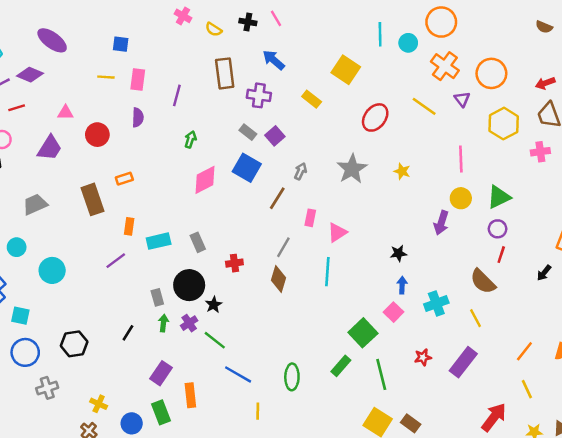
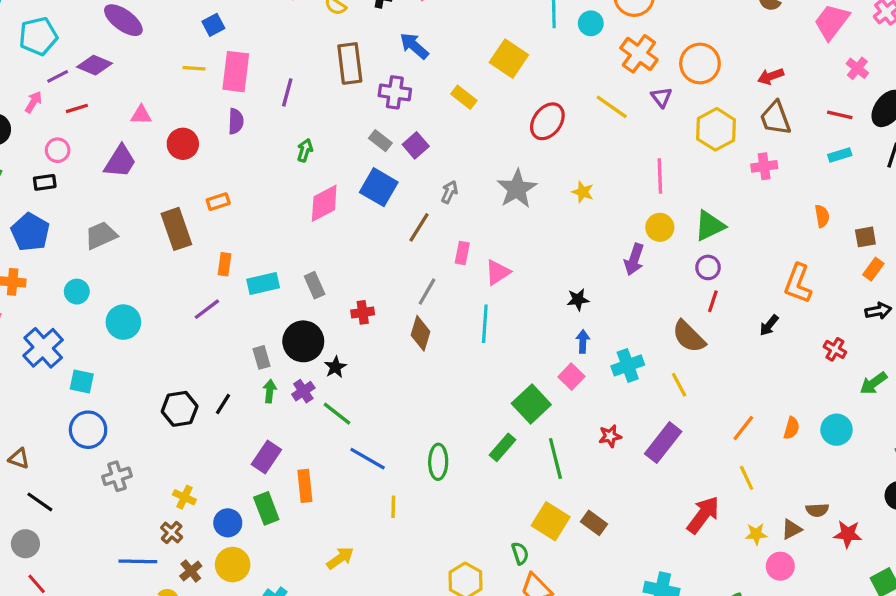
blue square: (121, 44) -> (213, 25), turned -35
pink rectangle: (138, 80) -> (236, 72), size x1.4
black hexagon: (74, 344) -> (180, 409), moved

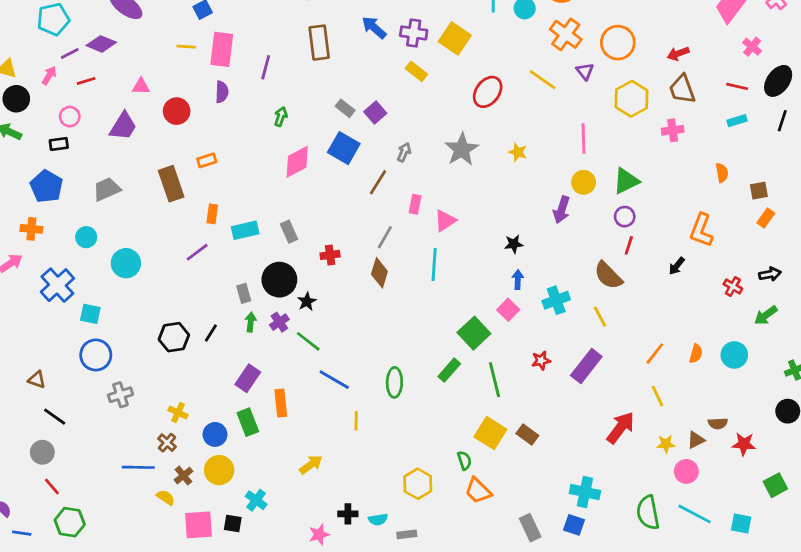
purple cross: (395, 92) -> (414, 33), moved
black arrow: (878, 311) -> (770, 274), moved

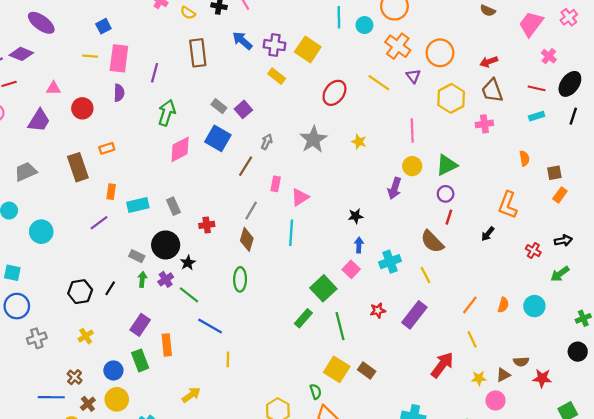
green arrow: (281, 117) -> (167, 113), size x1.6
gray rectangle: (244, 293) -> (137, 256), turned -48
green ellipse: (394, 382) -> (240, 279), moved
yellow cross: (178, 413) -> (86, 336), moved, turned 32

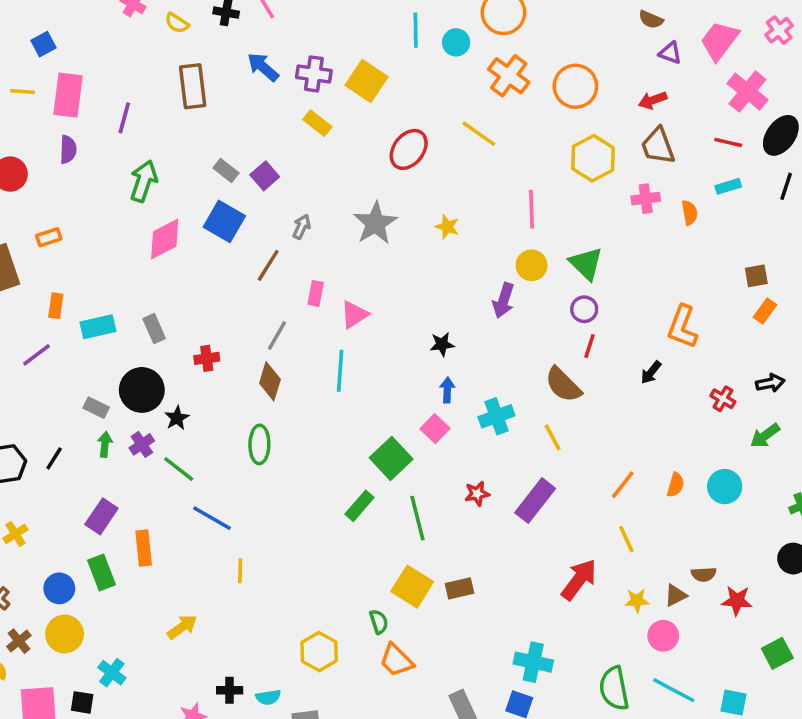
pink cross: (549, 56) -> (747, 92), size x1.6
purple triangle: (413, 76) -> (670, 53), moved, turned -32
orange semicircle: (524, 158) -> (690, 213), moved
green triangle: (447, 165) -> (586, 264), turned -50
brown rectangle: (367, 370) -> (460, 588), turned -49

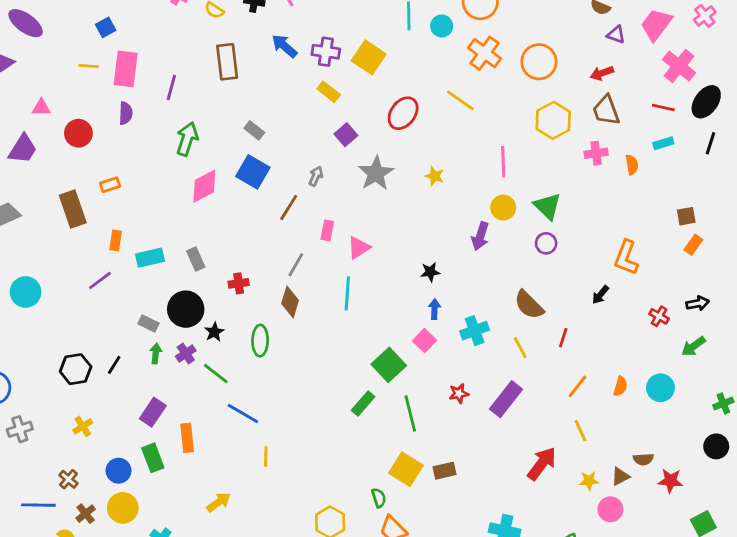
purple square: (265, 176) -> (346, 135), moved
red line: (589, 346) -> (563, 338), moved
green ellipse: (259, 444) -> (260, 341), moved

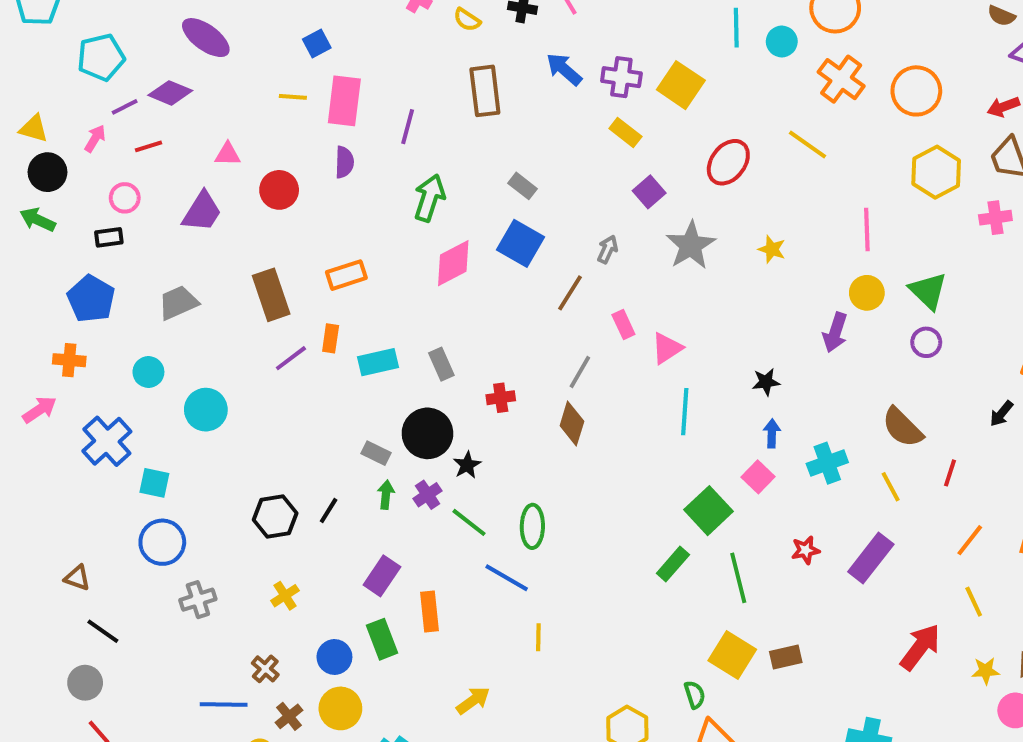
orange rectangle: (110, 185) -> (346, 275), moved, size x1.4
pink rectangle: (327, 230) -> (623, 325), turned -36
purple line: (100, 281) -> (291, 358), moved
cyan line: (347, 293) -> (685, 412), moved
green ellipse: (260, 341) -> (532, 526), moved

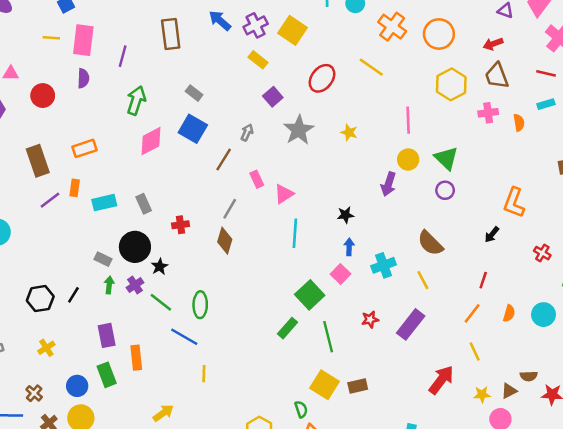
purple cross: (621, 77) -> (256, 25), turned -35
red line: (950, 473) -> (483, 280), moved
purple rectangle: (382, 576) -> (107, 335), turned -45

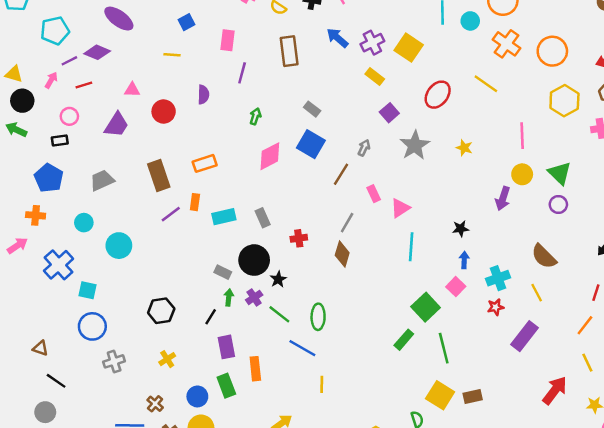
pink rectangle: (83, 40) -> (228, 40), moved, size x0.7
green arrow: (136, 100) -> (255, 116), size x0.6
black line: (73, 295) -> (211, 317), moved
red star: (370, 319) -> (496, 307), moved

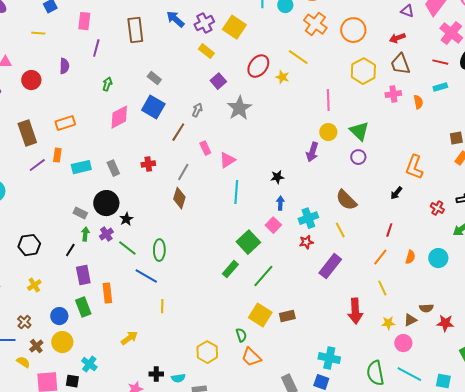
yellow star: (464, 148) -> (282, 77), moved
red cross: (299, 238) -> (148, 164), moved
green line: (444, 348) -> (263, 276), turned 55
red arrow: (555, 390) -> (355, 311), turned 140

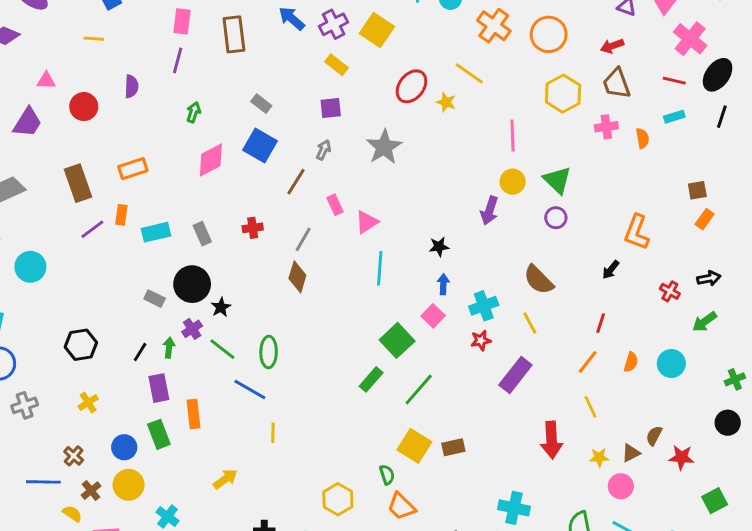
pink rectangle: (84, 21) -> (182, 21), moved
purple square: (218, 81) -> (331, 108), moved, turned 35
green arrow: (85, 234) -> (169, 348), moved
brown semicircle: (426, 308) -> (654, 436), turned 120

